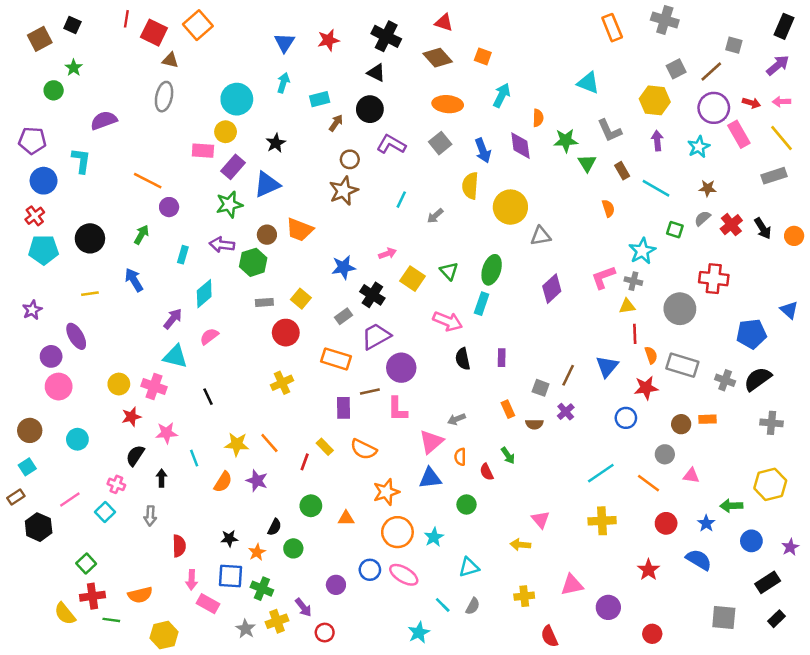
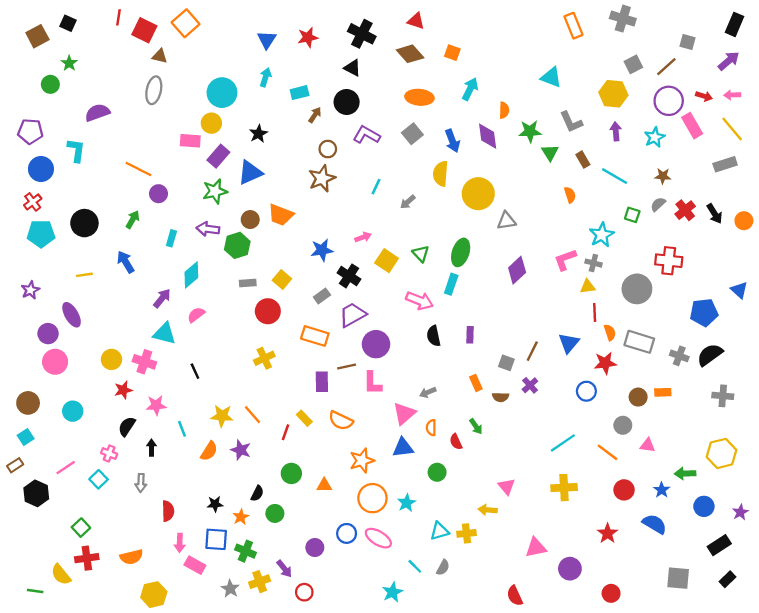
yellow cross: (524, 596) -> (466, 533), moved
green line: (111, 620) -> (35, 591), moved

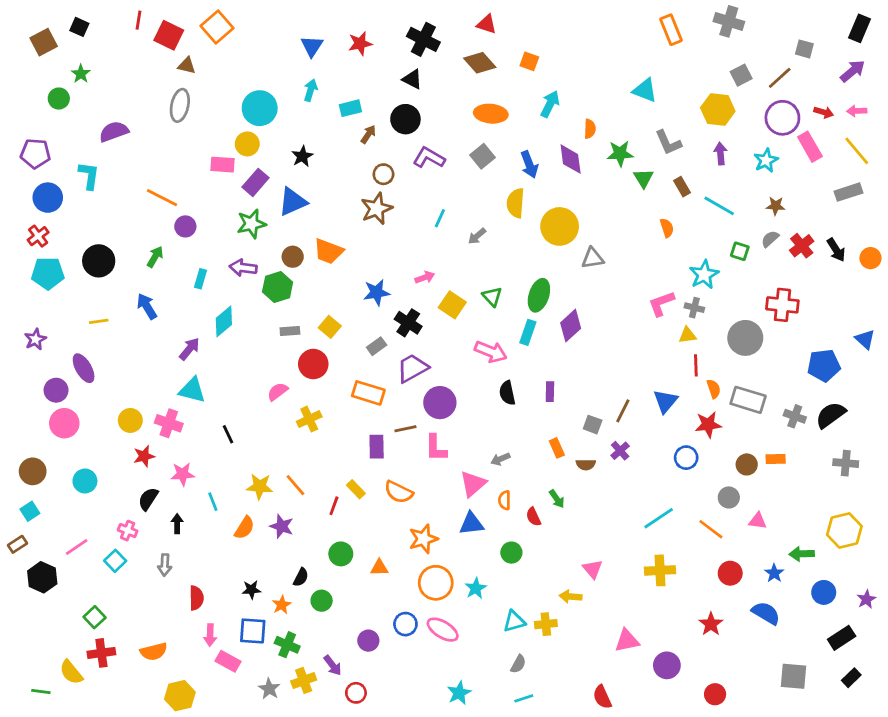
purple diamond: (517, 270) -> (571, 326), moved
pink semicircle: (196, 315) -> (278, 392), moved
cyan line: (415, 566) -> (524, 698), moved, turned -63

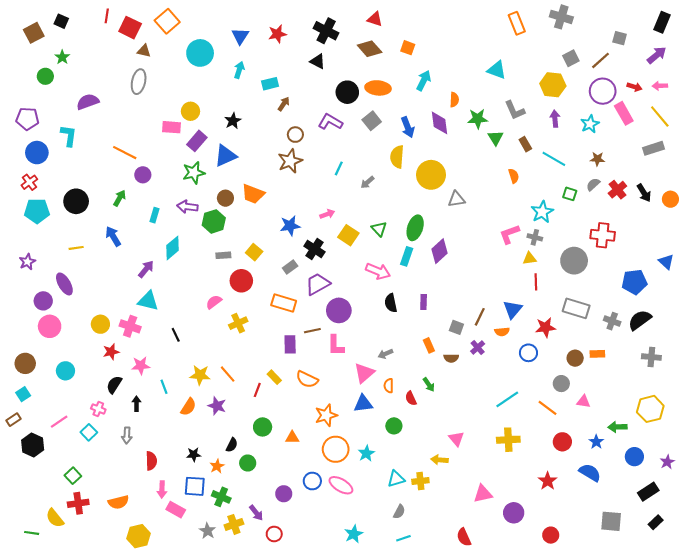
cyan circle: (260, 108) -> (200, 53), moved
black circle: (405, 119) -> (347, 92), moved
orange semicircle: (714, 389) -> (502, 332), moved, turned 104

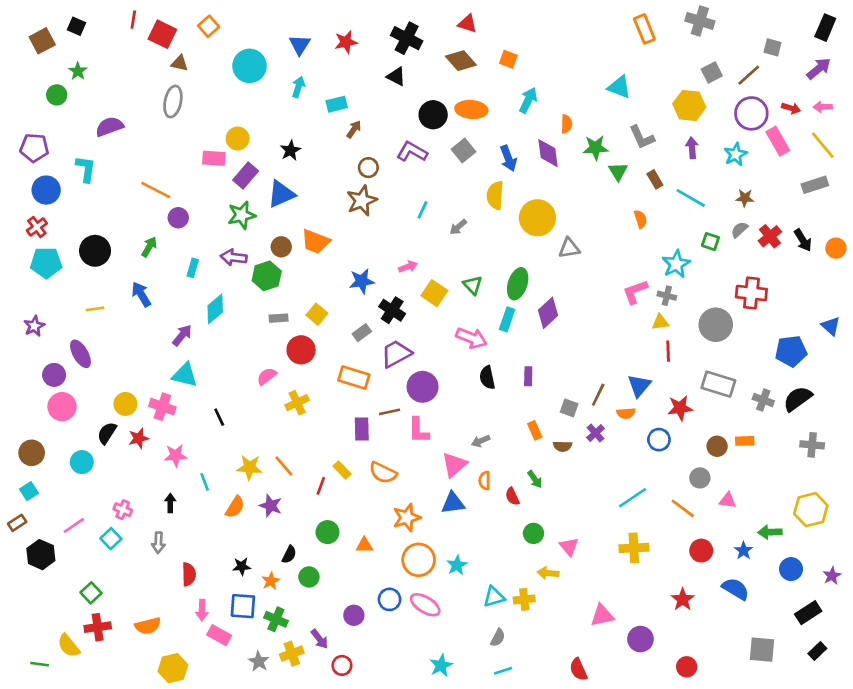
orange square: (167, 21) -> (209, 26), size x0.7
black semicircle: (114, 385) -> (107, 433), moved
green circle: (394, 426) -> (533, 533), moved

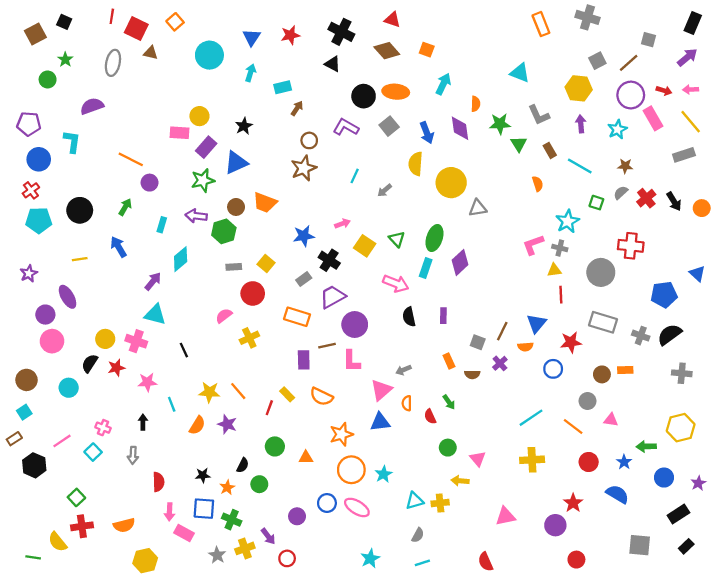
gray ellipse: (173, 102) -> (113, 63), moved
purple circle: (640, 639) -> (555, 525), moved

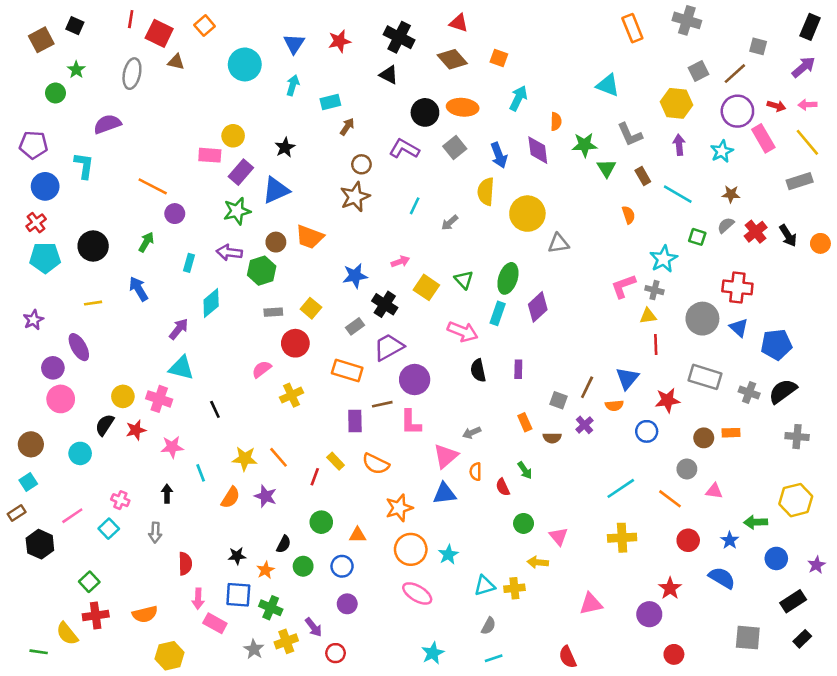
blue triangle: (697, 274) -> (739, 328), moved
blue circle: (327, 503) -> (342, 566), moved

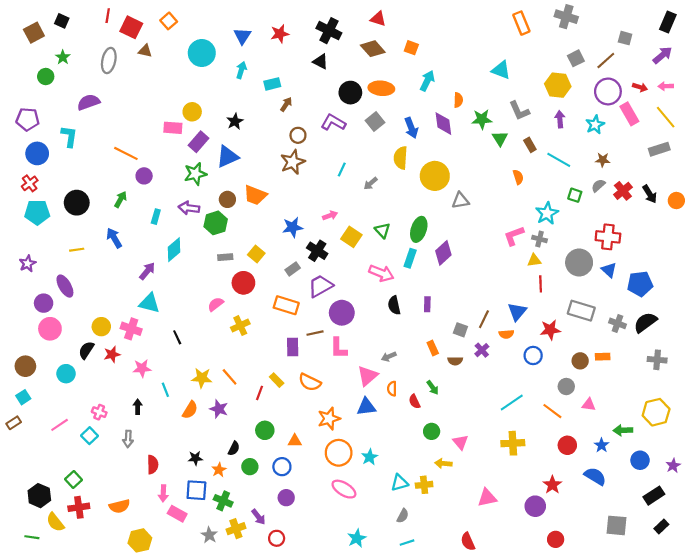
black hexagon: (40, 544) -> (39, 496), moved

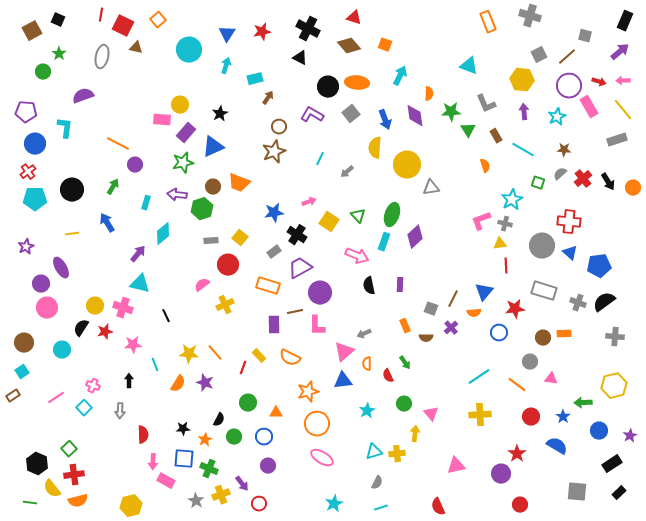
cyan star: (370, 457) -> (367, 411), moved
yellow arrow: (443, 463) -> (415, 434), turned 91
orange semicircle: (119, 506) -> (78, 501), moved

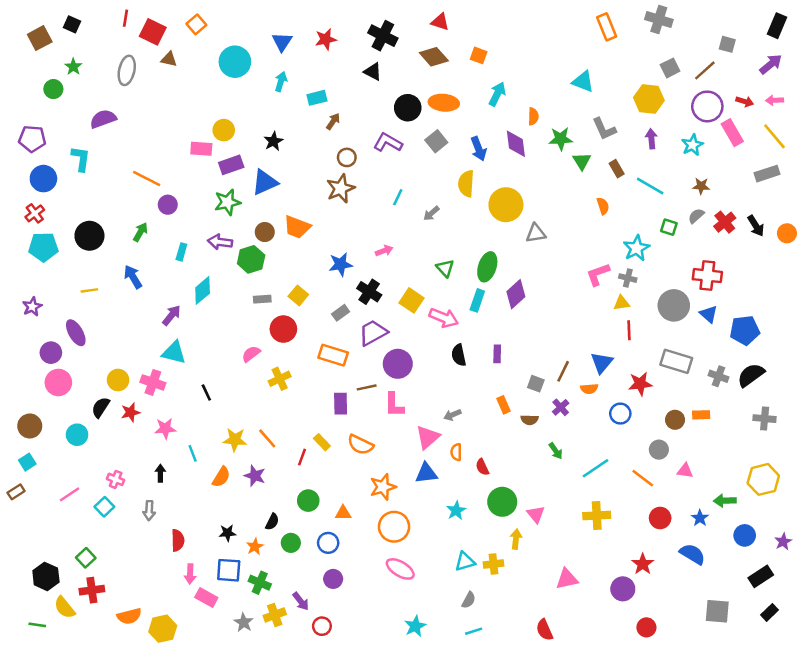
purple rectangle: (186, 133) -> (231, 165), turned 30
yellow square: (329, 222) -> (411, 300), moved
green arrow: (405, 363) -> (556, 451), moved
green circle: (404, 404) -> (502, 502), size x1.5
orange semicircle: (78, 501) -> (129, 616), moved

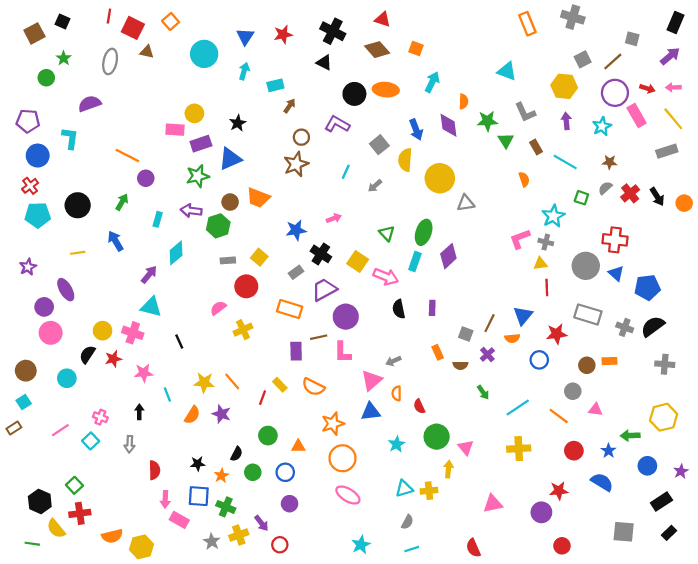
gray square: (436, 141) -> (379, 145), moved
red star: (643, 564) -> (559, 491), turned 30

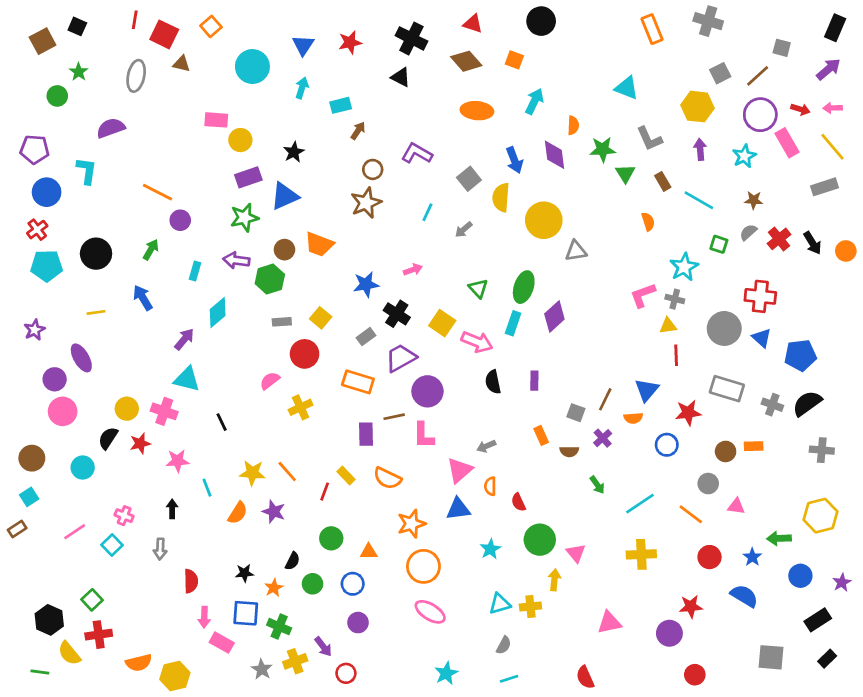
black circle: (354, 94) -> (541, 21), moved
pink rectangle: (175, 130) -> (216, 120), moved

